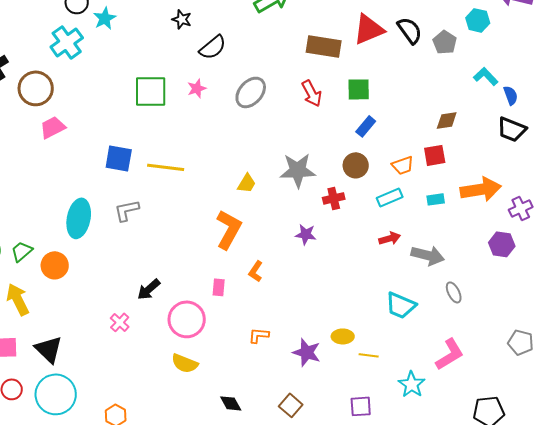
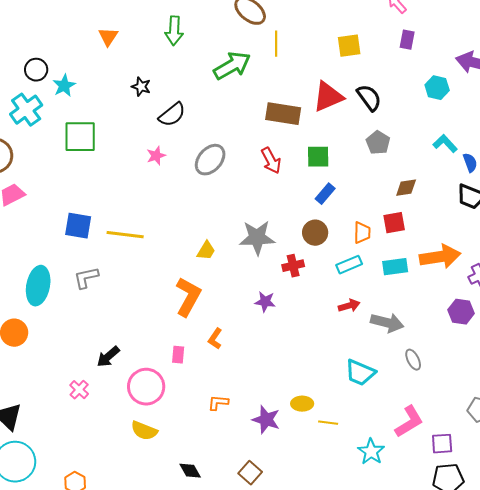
gray pentagon: (445, 42) -> (378, 143), moved
green square: (151, 91) -> (80, 137), moved
orange trapezoid: (403, 165) -> (362, 233), turned -70
cyan rectangle: (436, 199) -> (395, 267), size x1.4
purple square: (361, 406) -> (442, 444), moved

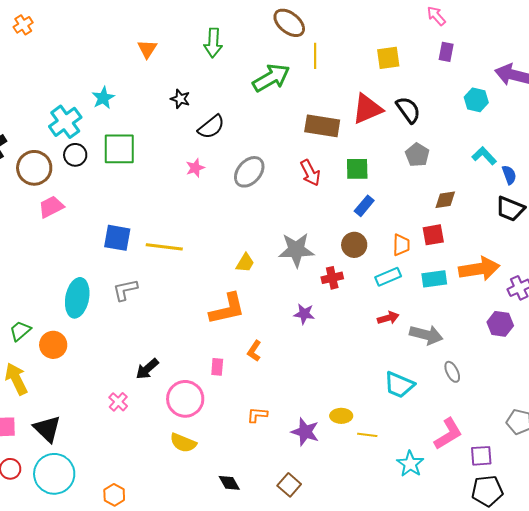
black circle: (36, 70) -> (75, 155), moved
orange L-shape: (188, 297) -> (227, 309), turned 48

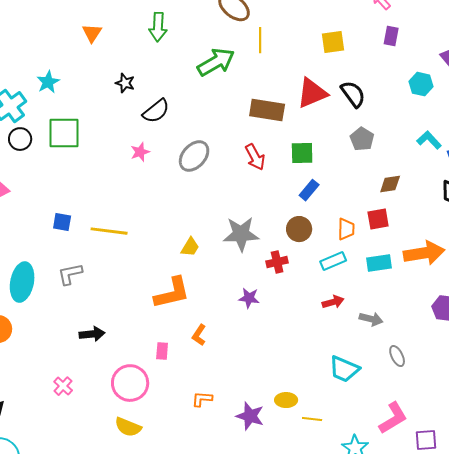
blue square: (117, 238) -> (62, 222), size x0.7
gray arrow: (426, 335) -> (371, 319), size x0.7
black arrow: (147, 369) -> (92, 334), moved, turned -145

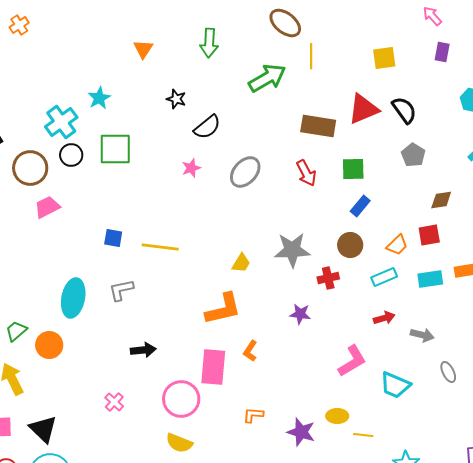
orange trapezoid: (346, 229) -> (397, 245), turned 45
pink rectangle: (162, 351) -> (213, 367), size x2.0
pink L-shape: (393, 418) -> (352, 361), moved

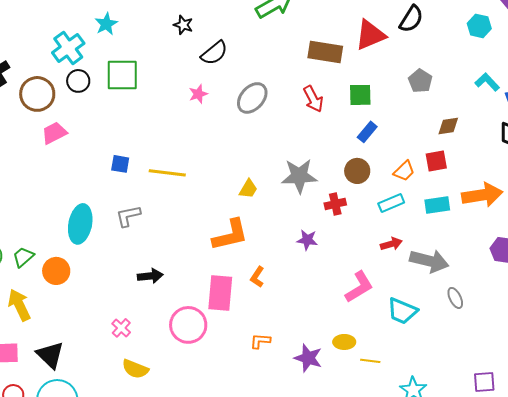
black semicircle: (404, 110) -> (411, 19), moved, turned 68
gray arrow: (422, 335) -> (429, 261), size x1.6
yellow semicircle: (179, 443) -> (135, 369), moved

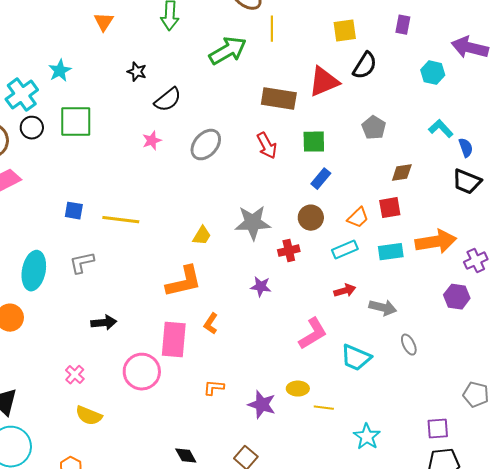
gray arrow: (429, 261) -> (383, 308), size x0.7

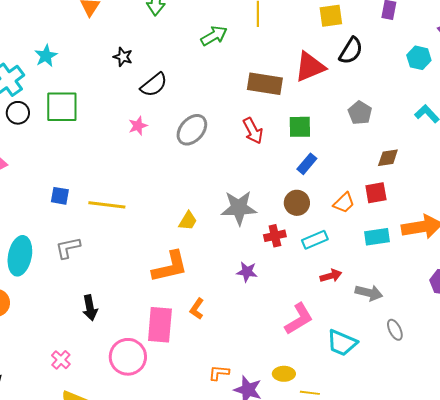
green arrow: (228, 51) -> (214, 36), size x0.7
cyan rectangle: (345, 250) -> (315, 240), moved
black arrow: (104, 323) -> (90, 308), turned 85
orange L-shape: (214, 388) -> (219, 373), moved

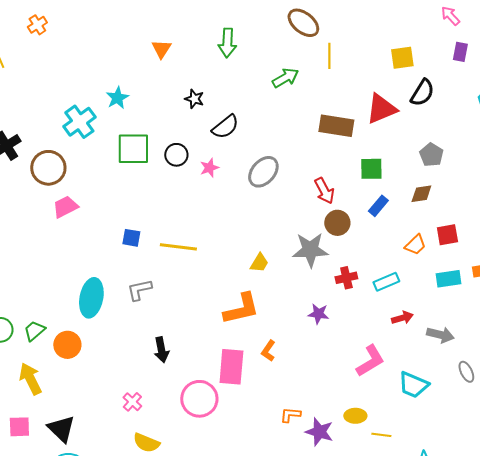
black circle: (18, 113) -> (176, 155), moved
red arrow: (253, 131) -> (324, 191), moved
brown diamond: (388, 158) -> (421, 194), moved
brown circle: (297, 203) -> (337, 223), moved

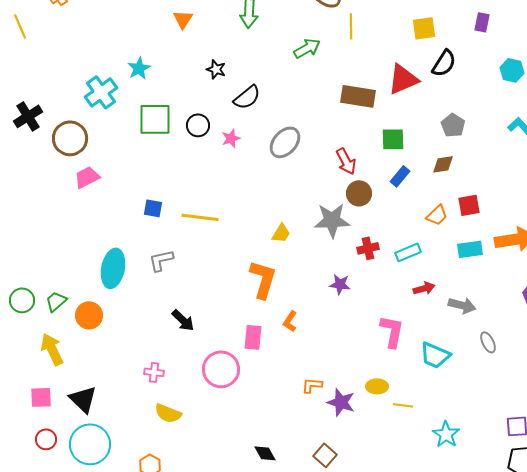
orange L-shape: (241, 309) -> (263, 279), turned -60
black arrow: (161, 350) -> (183, 320), turned -35
pink L-shape: (370, 361) -> (392, 331), turned -48
pink rectangle: (231, 367) -> (253, 337), size x0.7
pink cross: (132, 402) -> (154, 372), turned -36

